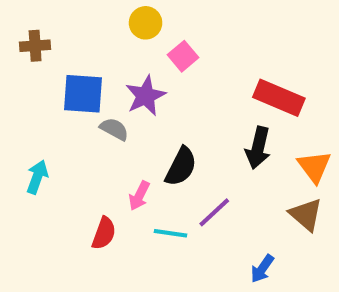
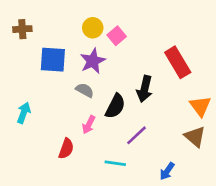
yellow circle: (146, 23) -> (93, 28), moved
red rectangle: (279, 98) -> (178, 62), turned 36
gray semicircle: (114, 129) -> (85, 90), moved
black arrow: (258, 148) -> (145, 89), moved
cyan line: (171, 233) -> (115, 163), moved

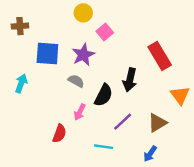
yellow circle: (93, 28) -> (83, 13), moved
cyan arrow: (24, 113) -> (21, 83), moved
brown triangle: (195, 137) -> (157, 123), moved, turned 48

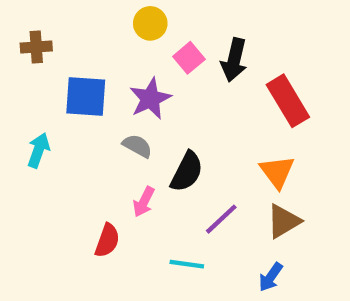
black arrow: (130, 80) -> (234, 60), moved
orange triangle: (180, 95) -> (277, 172), moved

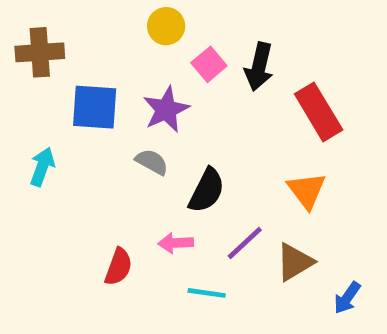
brown cross: (36, 47) -> (40, 52), size x1.4
pink arrow: (144, 202) -> (176, 243), moved, turned 60
brown triangle: (284, 221) -> (295, 262), moved
blue arrow: (271, 277) -> (347, 298), moved

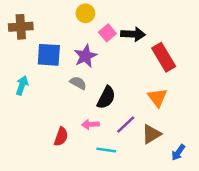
black arrow: (259, 67) -> (133, 34), turned -100

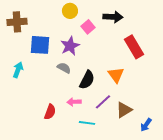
black arrow: (133, 34) -> (113, 17), moved
orange triangle: (157, 98) -> (116, 75), moved

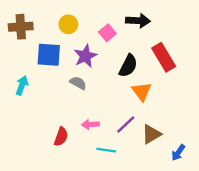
yellow circle: (70, 11) -> (68, 24), moved
black semicircle: (87, 80) -> (128, 66), moved

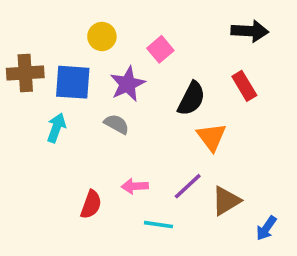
black arrow: (138, 21) -> (250, 31), moved
brown cross: (21, 27) -> (25, 73), moved
red rectangle: (164, 57) -> (244, 86), size x0.7
cyan arrow: (22, 85) -> (56, 128), moved

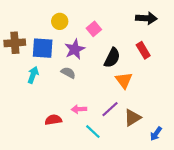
red semicircle: (91, 204) -> (53, 120), turned -119
cyan line: (159, 225) -> (93, 132), turned 35

